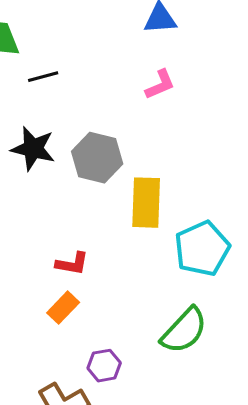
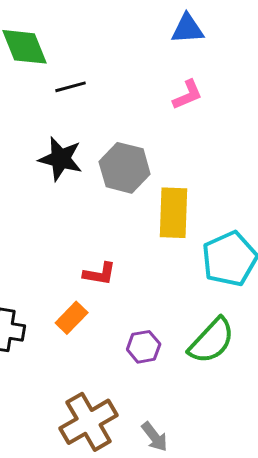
orange rectangle: (63, 308) -> (72, 318), moved
purple hexagon: (104, 366) -> (144, 347), moved

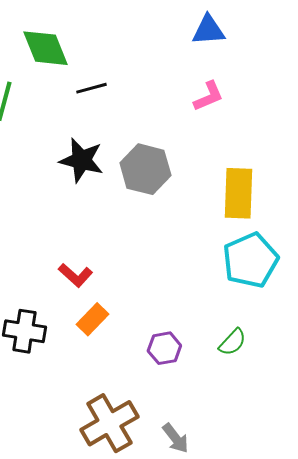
yellow rectangle: (174, 213) -> (238, 193), moved
red L-shape: (100, 274) -> (75, 275), moved, turned 32
green semicircle: (212, 341) -> (232, 342), size x0.6

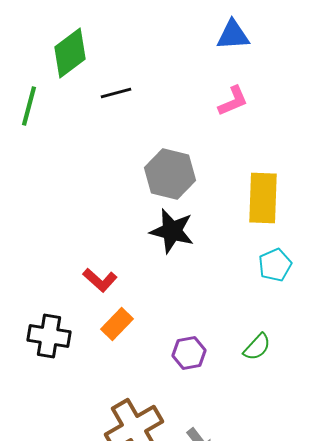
green diamond: (45, 48) -> (70, 53), turned 75
black star: (81, 160) -> (172, 231), moved
cyan pentagon: (250, 260) -> (275, 265), size x0.6

